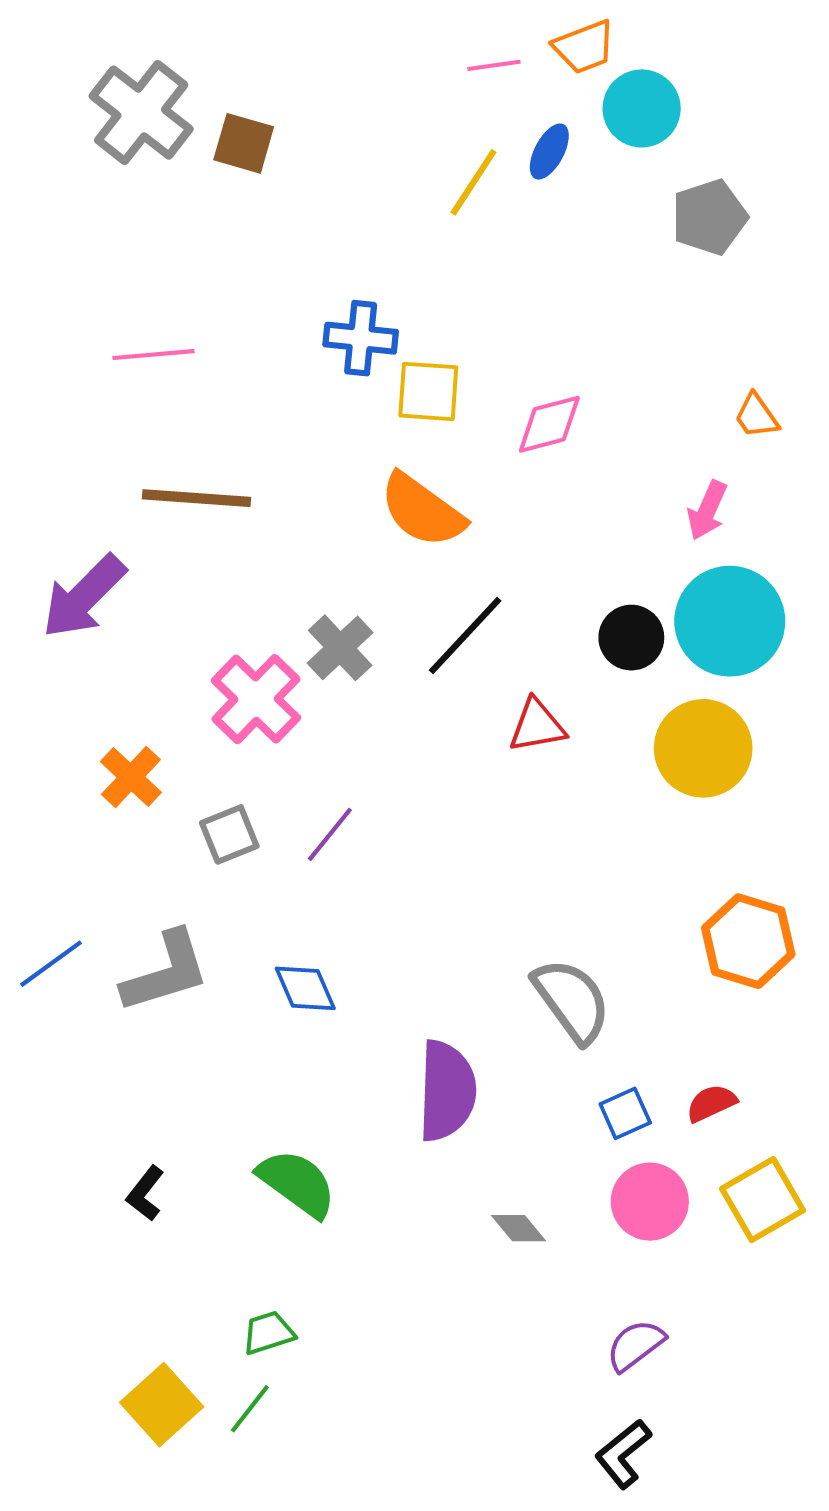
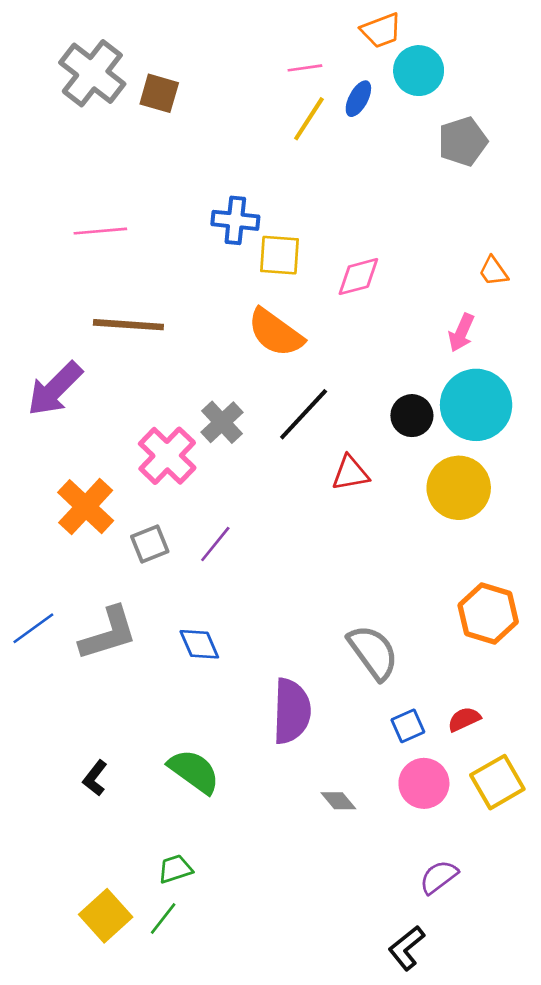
pink line: (494, 65) -> (305, 68), moved
orange cross: (131, 777) -> (86, 507), size x1.4
purple semicircle: (635, 1345) -> (439, 877), moved

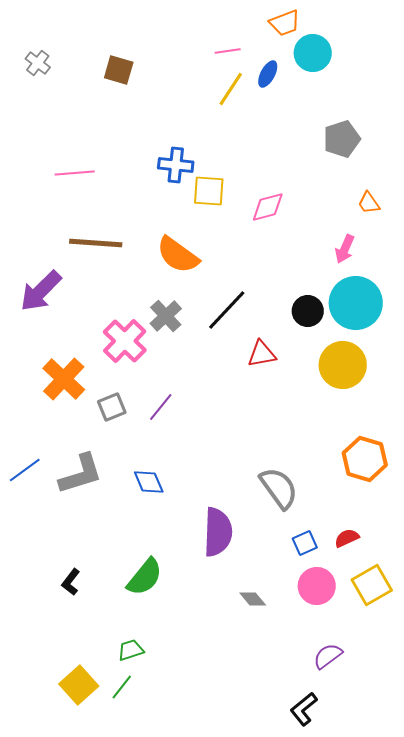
gray cross: (92, 73) -> (38, 63), moved, size x0.5
gray pentagon: (463, 141) -> (342, 139), moved
orange semicircle: (275, 333) -> (178, 255), moved
green semicircle: (194, 771) -> (145, 577), turned 93

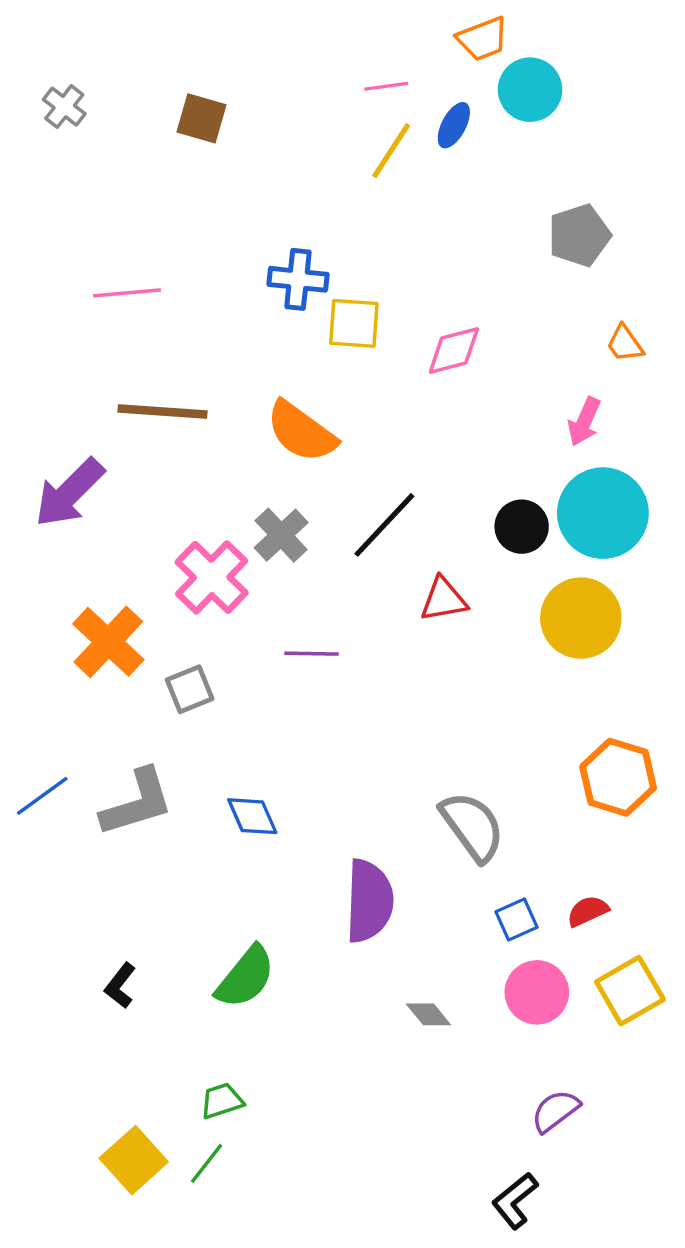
purple line: (161, 407) -> (312, 654), moved, turned 52

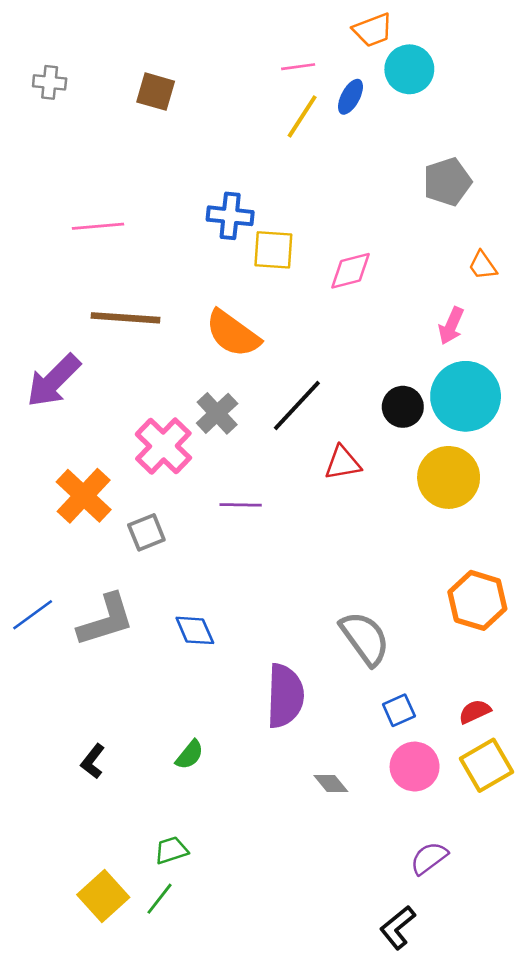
gray cross: (64, 107) -> (50, 82), turned -32
red semicircle: (588, 911) -> (475, 712), moved
green semicircle: (246, 977) -> (190, 755), size x0.6

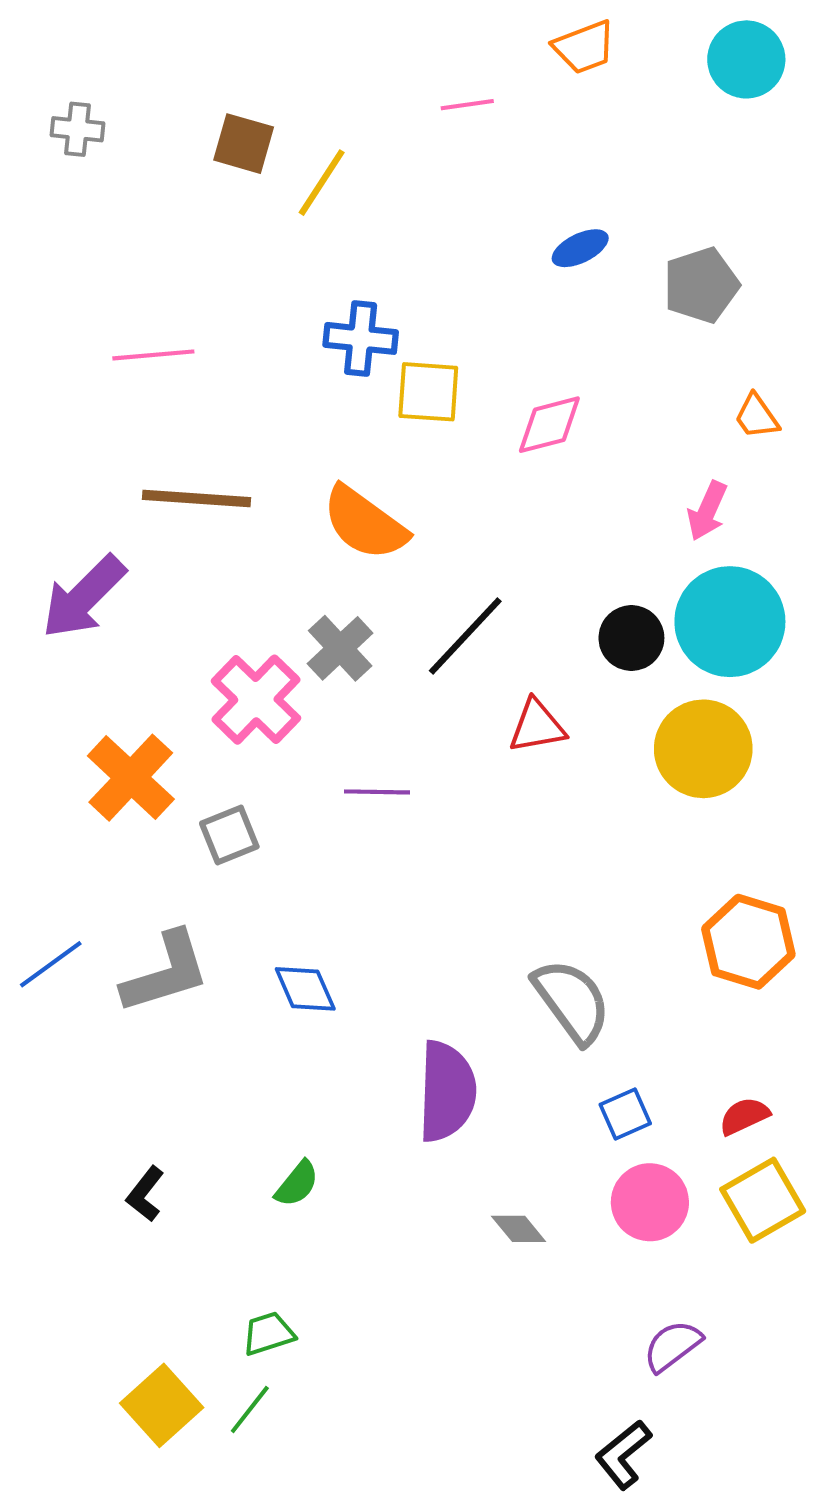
cyan circle: (409, 69) -> (746, 59), moved
blue ellipse: (350, 97) -> (580, 248), moved, turned 36
yellow line: (302, 116) -> (322, 183), moved

